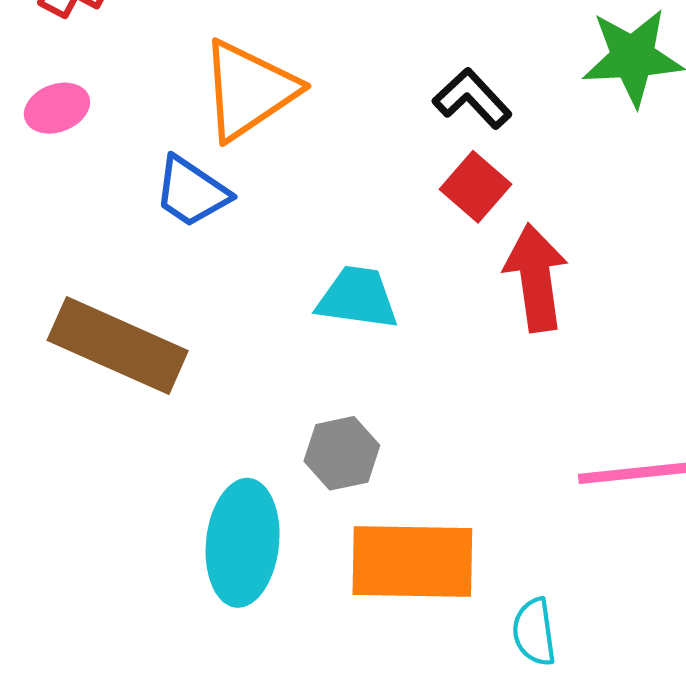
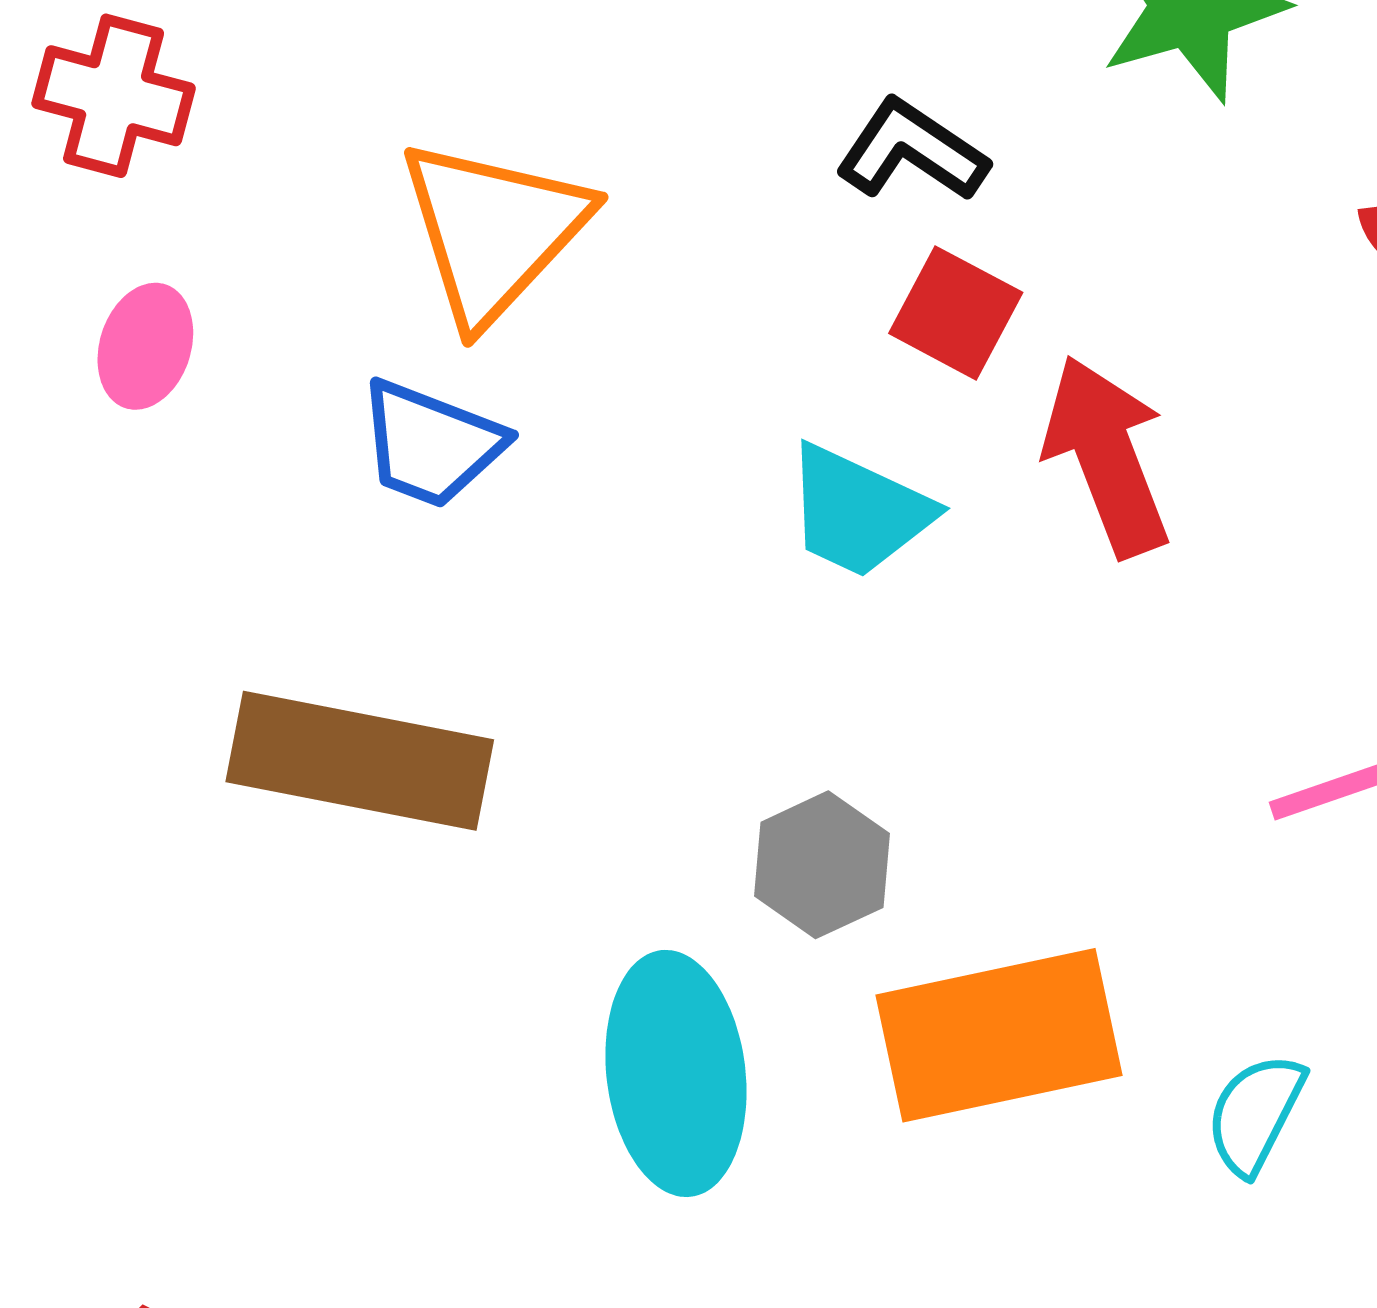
pink ellipse: (57, 108) -> (145, 346), turned -38
cyan trapezoid: (357, 298) -> (858, 511), moved, turned -150
cyan semicircle: (534, 632) -> (1255, 1114), turned 48

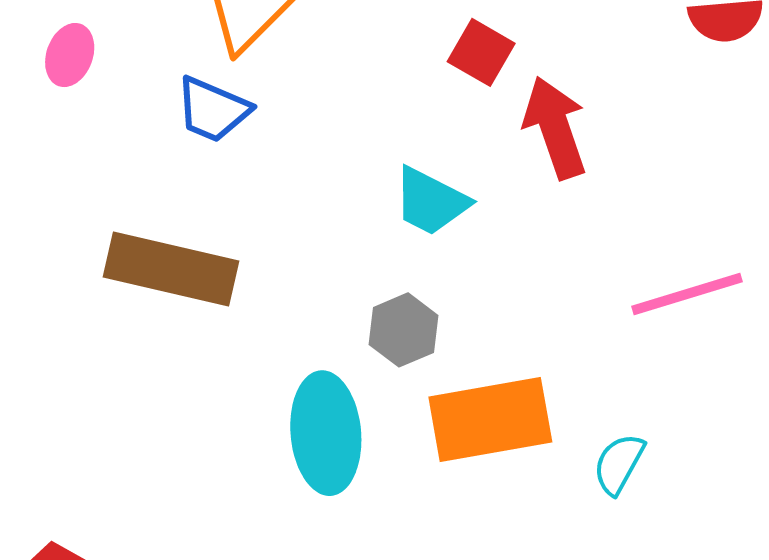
cyan trapezoid: (858, 511) -> (431, 201), moved

